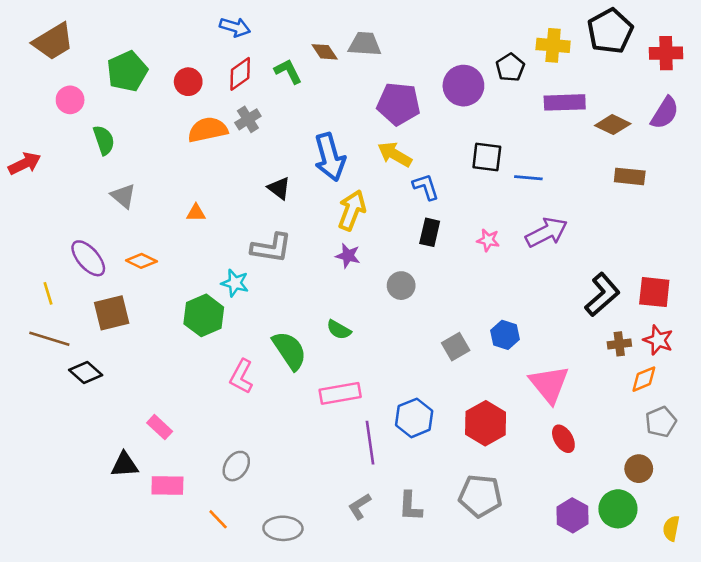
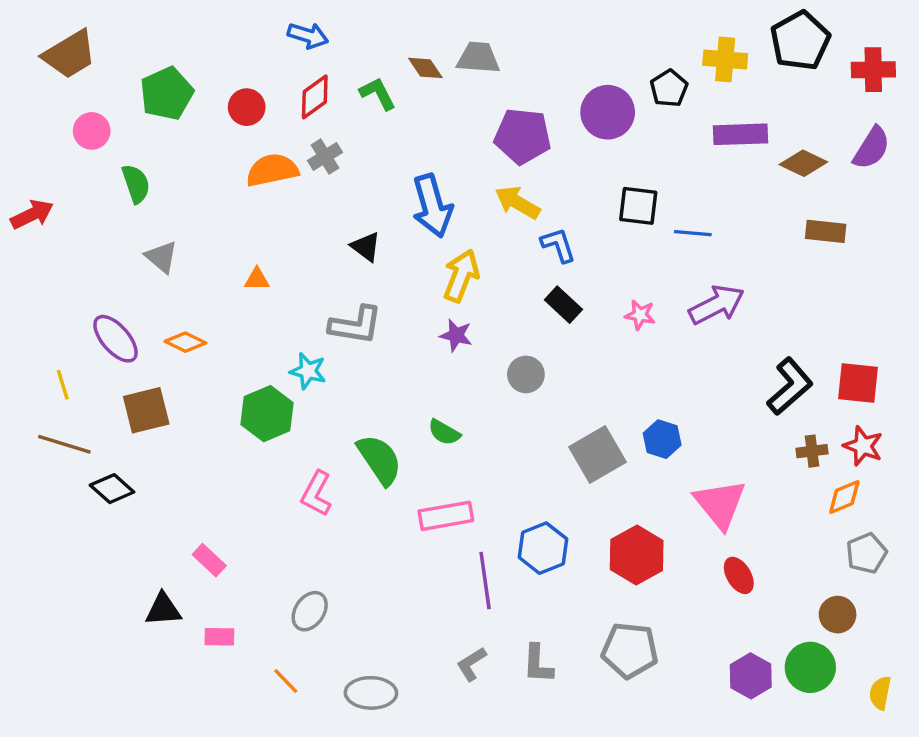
black rectangle: (430, 232) -> (563, 305), turned -60
gray square: (456, 347) -> (597, 454), size x1.5
pink rectangle: (167, 485) -> (219, 637), size x0.7

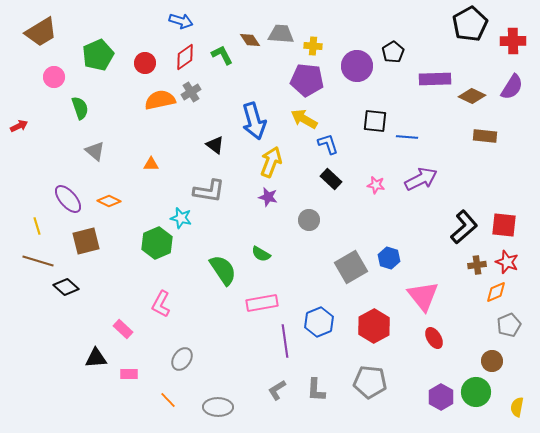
yellow cross: (725, 59) -> (313, 46), moved, size x0.7
red arrow: (32, 214) -> (19, 126), size x0.7
pink L-shape: (316, 494) -> (161, 304), moved

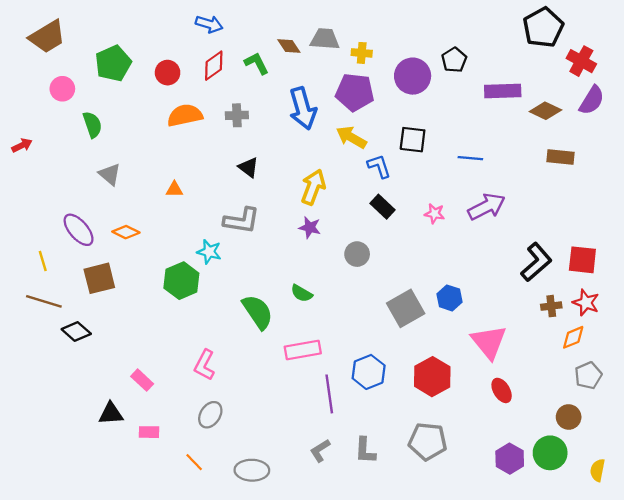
red cross: (513, 41) -> (581, 61), moved, turned 30
gray cross: (191, 92) -> (237, 115), moved, turned 30
blue arrow: (254, 121) -> (303, 108), moved
black square: (375, 121) -> (413, 140), moved
pink L-shape: (161, 304) -> (205, 365), moved

